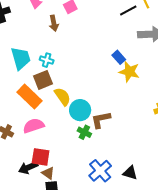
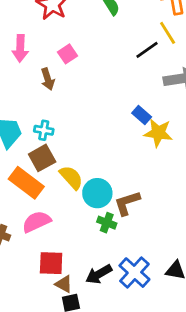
black arrow: (28, 168) -> (99, 274), moved

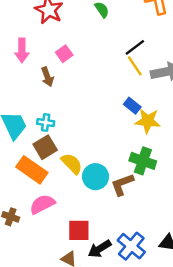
yellow line: (168, 33) -> (135, 66), moved
green cross: (107, 223) -> (143, 161), moved, size x1.5
red square: (51, 263) -> (79, 230), moved

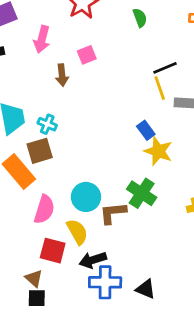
yellow semicircle: (72, 164) -> (77, 232), moved
pink semicircle: (42, 204) -> (44, 209), moved, turned 120
blue cross: (131, 246) -> (105, 282), turned 36
black arrow: (100, 249) -> (93, 260), moved

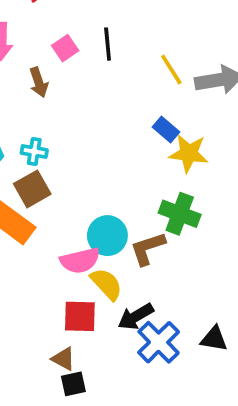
black line: (165, 68) -> (108, 44), moved, turned -60
pink semicircle: (44, 209) -> (80, 261), moved, turned 72
blue cross: (105, 282) -> (159, 342), turned -32

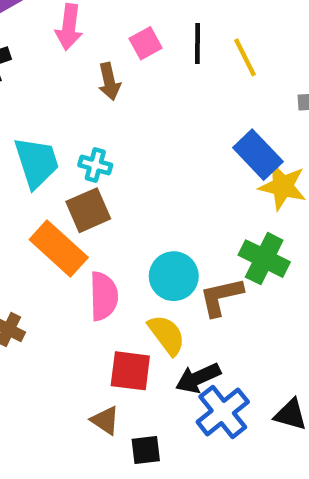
yellow line: (171, 70) -> (245, 57), moved
blue rectangle: (166, 130) -> (258, 155), size x1.5
pink semicircle: (80, 261) -> (104, 296), moved, turned -84
black square: (73, 384) -> (146, 450), moved

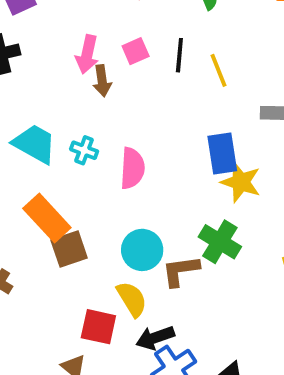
pink arrow: (69, 27) -> (87, 54), moved
blue rectangle: (258, 155) -> (222, 153), turned 30
cyan trapezoid: (37, 162) -> (35, 144), turned -48
brown square: (88, 210) -> (69, 249), moved
pink semicircle: (104, 296) -> (132, 168), moved

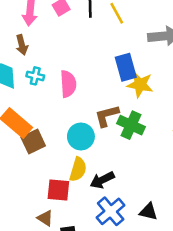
brown arrow: (102, 81) -> (22, 45), moved
brown L-shape: (181, 271) -> (107, 116), moved
yellow semicircle: (132, 299) -> (78, 169), turned 55
black arrow: (155, 338) -> (102, 180), moved

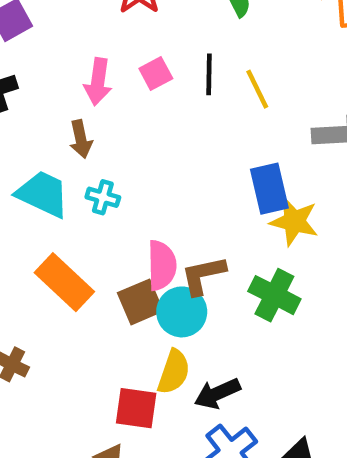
pink semicircle: (68, 84) -> (162, 265), moved
brown L-shape: (107, 116) -> (203, 275), moved
brown square: (33, 142) -> (140, 302), moved

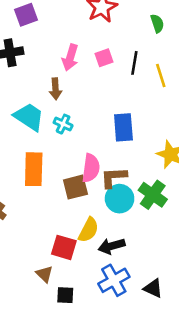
blue rectangle: (269, 189) -> (123, 127), moved
orange rectangle: (64, 282) -> (34, 169), turned 40
cyan circle: (182, 312) -> (120, 199), moved

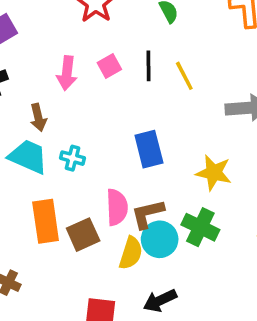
brown arrow: (55, 89) -> (38, 117), moved
brown square: (75, 187) -> (83, 235), moved
yellow semicircle: (88, 230) -> (131, 253), moved

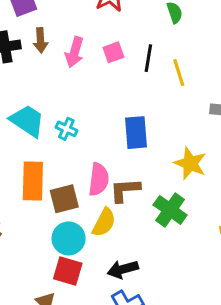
brown arrow: (38, 117) -> (41, 40), moved
cyan circle: (160, 239) -> (69, 238), moved

